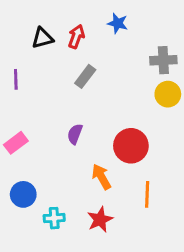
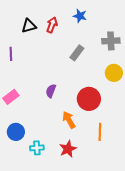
gray rectangle: (85, 76) -> (77, 53), moved
yellow circle: (168, 94) -> (114, 73), moved

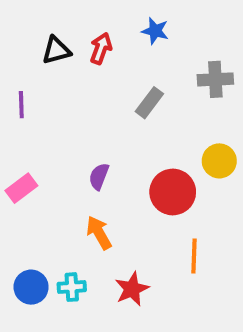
yellow circle: (114, 73) -> (219, 161), moved
orange arrow: (69, 120) -> (99, 233), moved
blue circle: (16, 132) -> (31, 287), moved

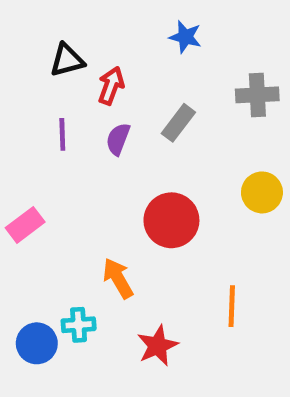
red arrow: (101, 48) -> (111, 86), moved
purple line: (21, 105) -> (62, 134), moved
purple semicircle: (99, 176) -> (118, 139), moved
red circle: (173, 192) -> (171, 220), moved
cyan cross: (72, 287) -> (79, 325), moved

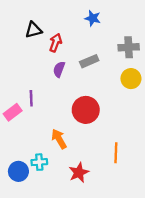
gray rectangle: (178, 123) -> (89, 61), turned 30
purple line: (62, 134) -> (31, 98), moved
yellow circle: (262, 192) -> (131, 79), moved

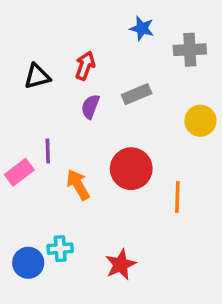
black triangle: (34, 30) -> (37, 76), moved
gray cross: (129, 47) -> (190, 50), moved
orange arrow: (59, 139) -> (78, 185), moved
orange line: (116, 153) -> (177, 197), moved

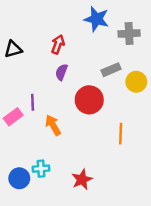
blue star: (142, 28) -> (96, 19), size x1.5
black triangle: (37, 76) -> (13, 49), moved
gray rectangle: (137, 94) -> (111, 70), moved
red circle: (131, 169) -> (89, 100), moved

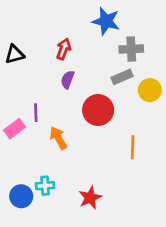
gray cross: (129, 33) -> (131, 49), moved

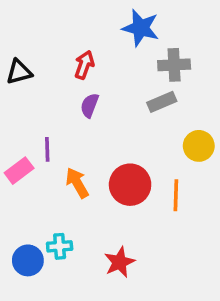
yellow circle: (150, 90) -> (199, 146), moved
red circle: (98, 110) -> (130, 185), moved

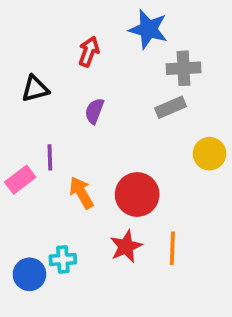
red arrow: (84, 65) -> (89, 52), moved
black triangle: (19, 72) -> (35, 89), moved
orange line: (176, 195) -> (172, 248), moved
red star: (119, 262) -> (126, 246), moved

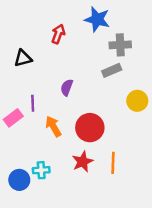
purple semicircle: (94, 111) -> (67, 87), moved

